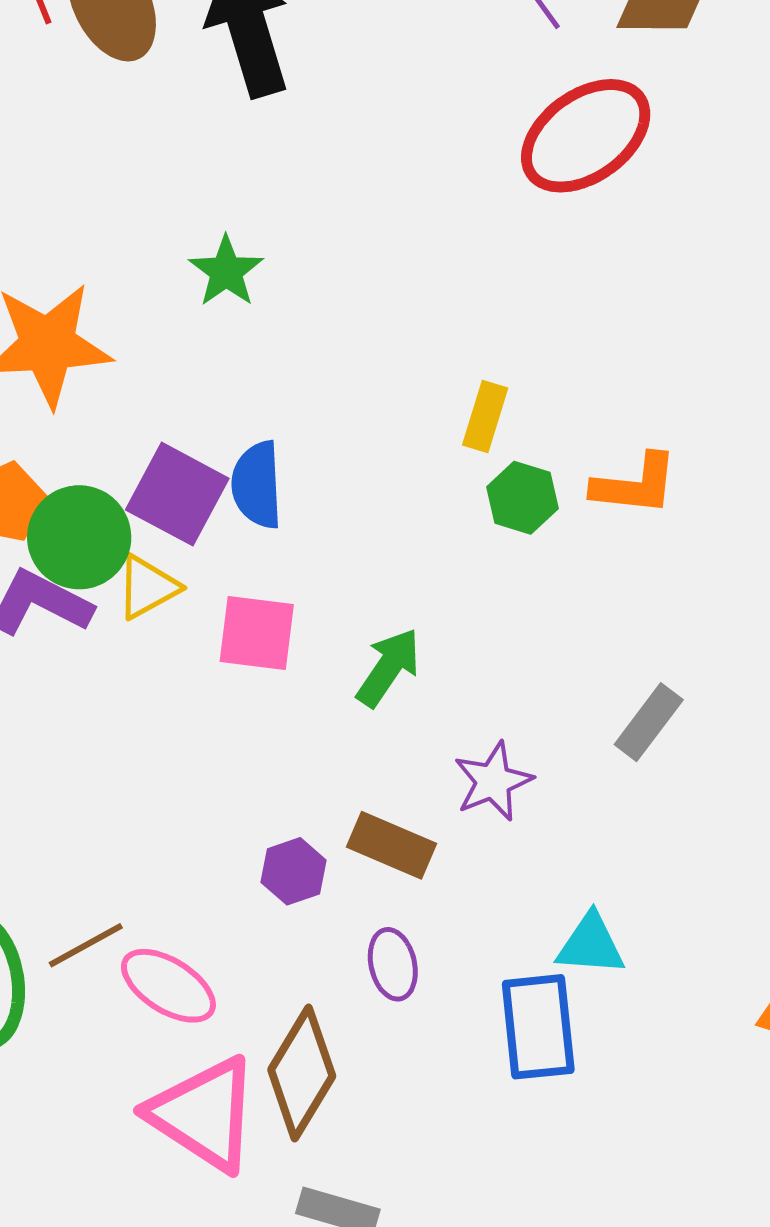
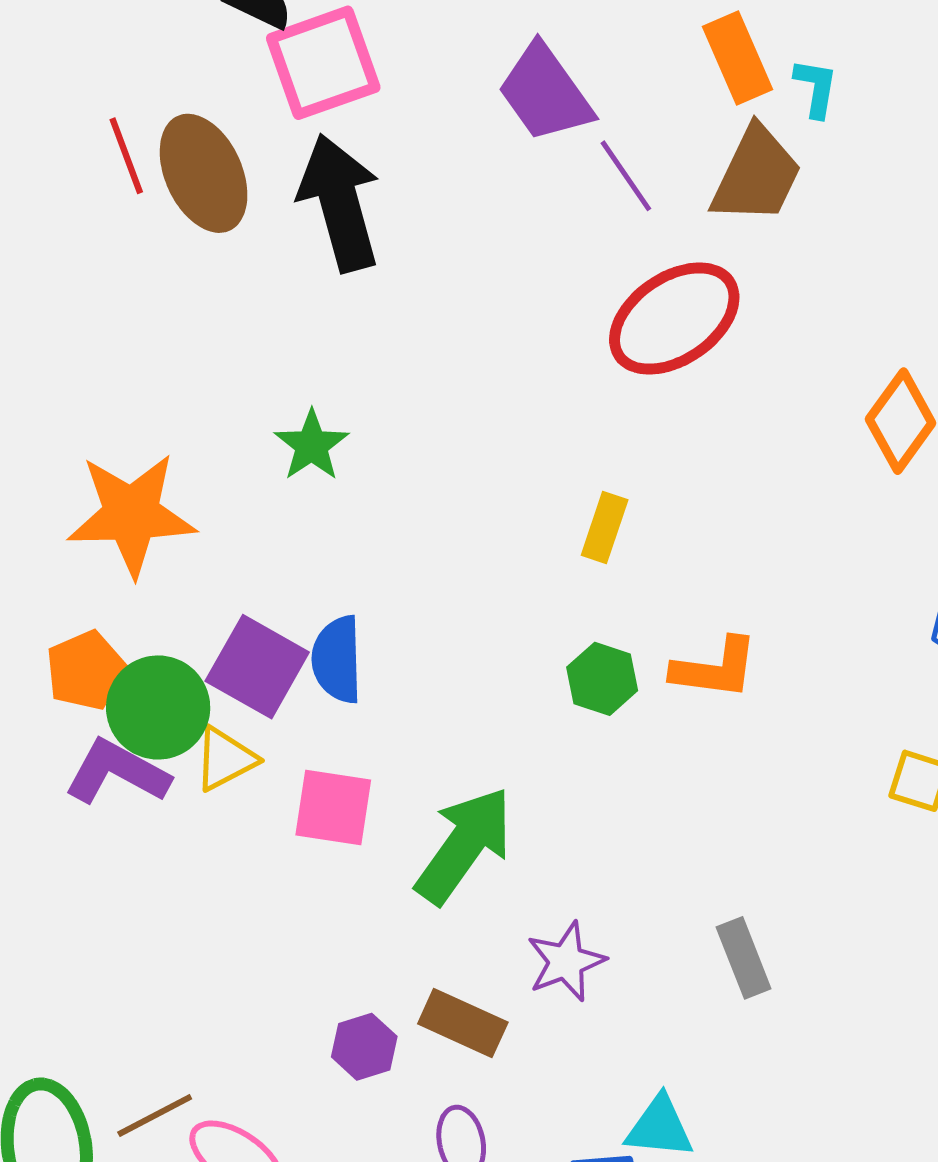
yellow rectangle: (485, 417) -> (605, 528), moved
green arrow: (388, 667) -> (464, 845), size x1.5
gray rectangle: (649, 722) -> (744, 958), moved, turned -60

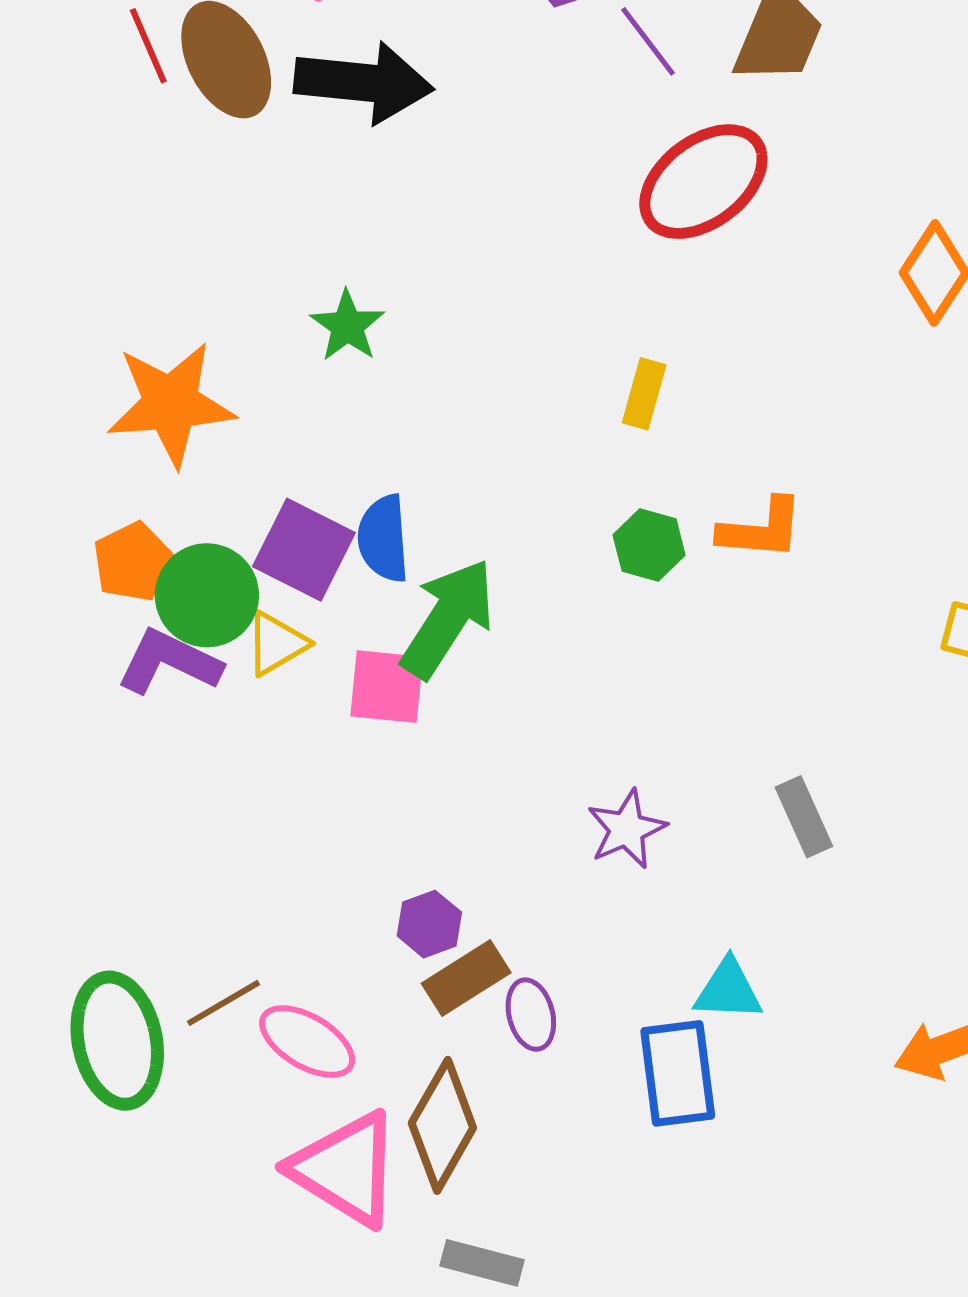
black arrow: (340, 203) -> (364, 82), turned 114
green arrow: (464, 845) -> (448, 618), moved
brown rectangle: (463, 1023) -> (466, 978), moved, turned -54

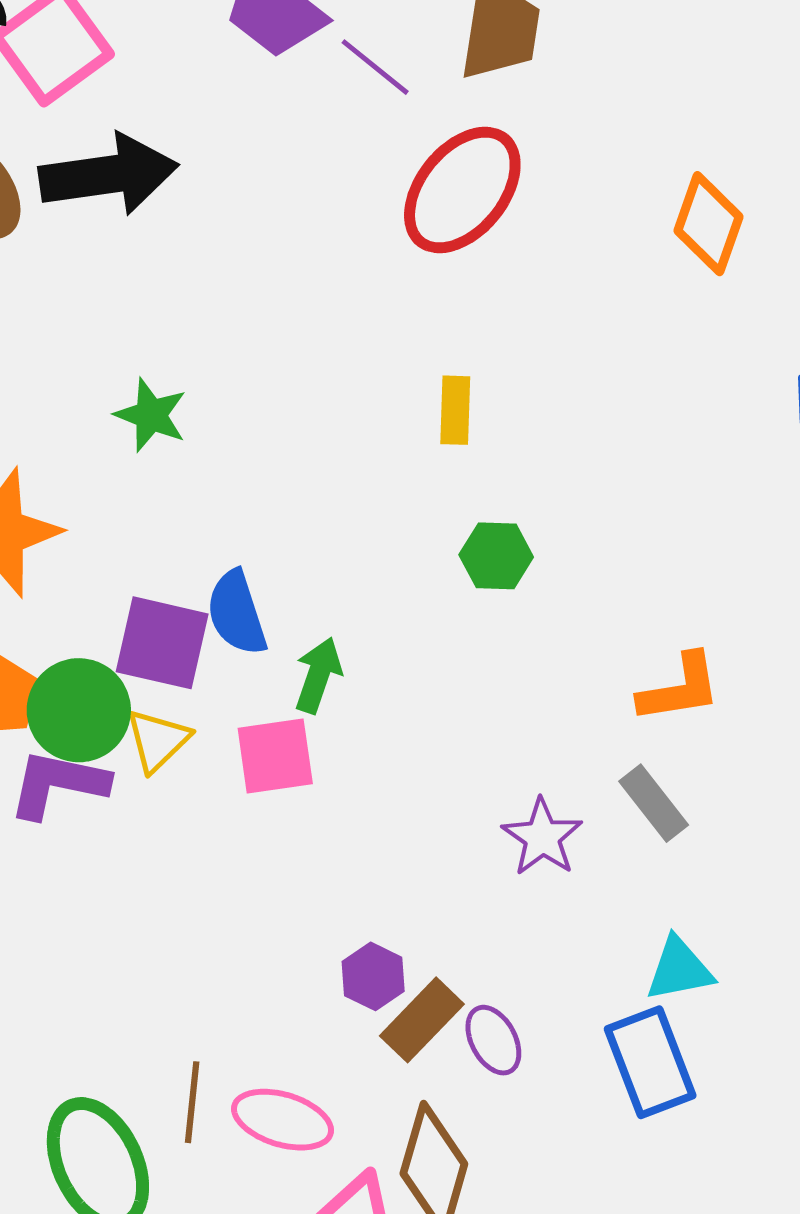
orange L-shape: (761, 529) -> (680, 688), moved
green arrow: (448, 618) -> (318, 675), size x0.6
gray rectangle: (804, 817) -> (654, 803), moved
brown line: (223, 1003) -> (192, 1102), turned -40

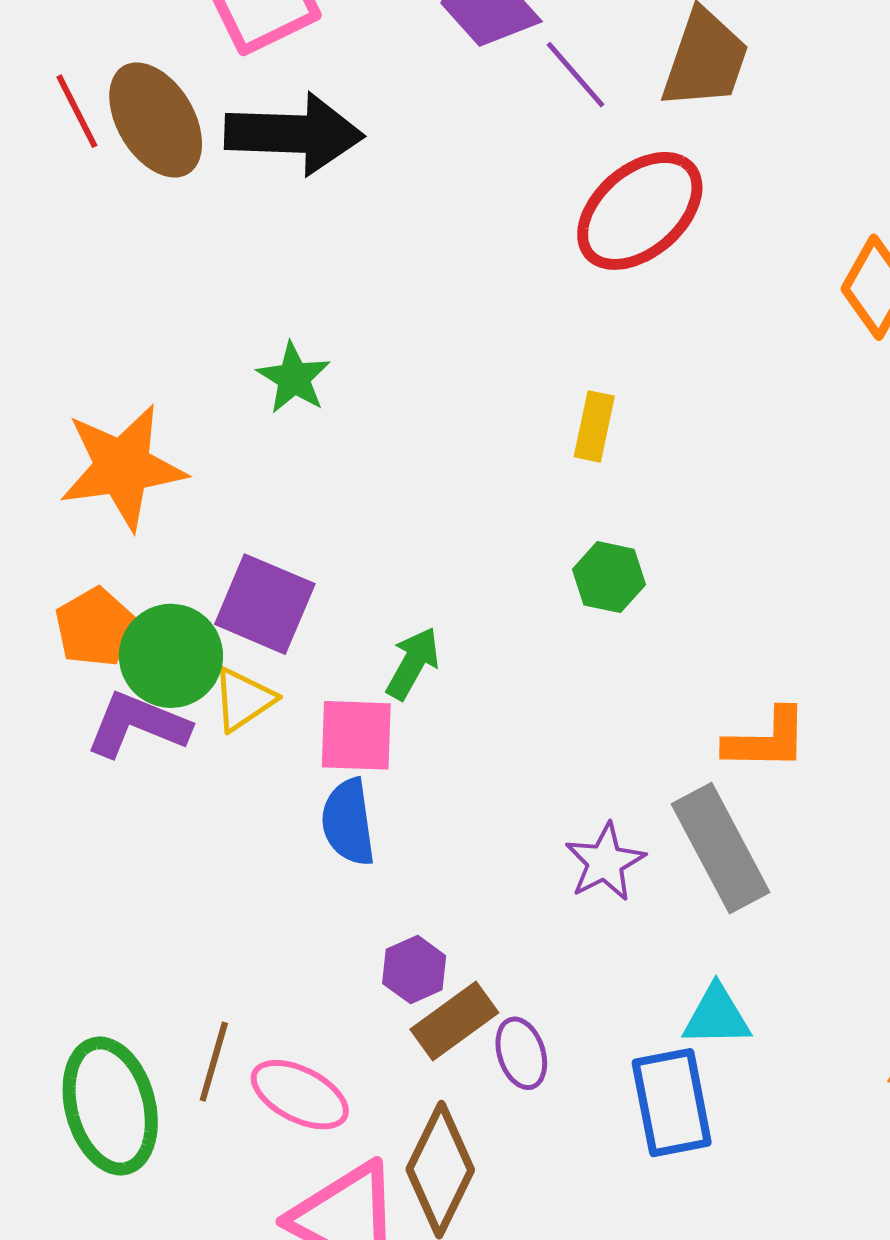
blue semicircle: (237, 613) -> (348, 822), moved
gray rectangle: (654, 803) -> (721, 848), size x1.6

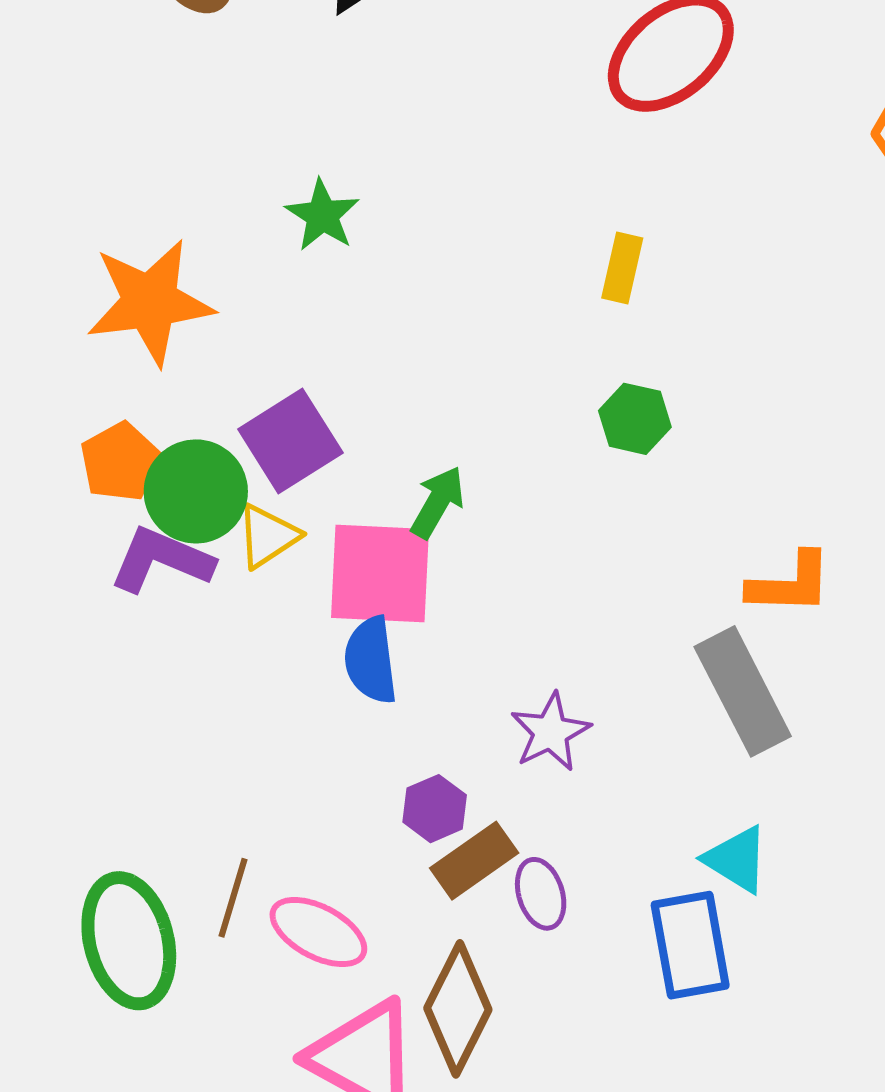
purple square: (265, 604) -> (290, 441), turned 34
pink square: (356, 735) -> (380, 574), size x1.4
purple star: (605, 862) -> (550, 732), moved
cyan triangle: (717, 1016) -> (736, 859), turned 32

